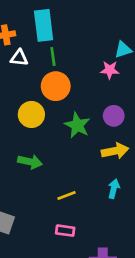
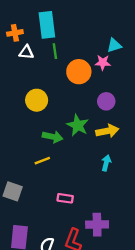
orange circle: (56, 86) -> (79, 72), moved
green star: (77, 125) -> (78, 125), moved
green arrow: (30, 162) -> (53, 137), moved
yellow line: (66, 195) -> (42, 161), moved

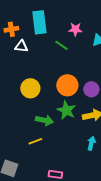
green line: (55, 51) -> (61, 45), moved, turned -48
pink star: (103, 63) -> (75, 29), moved
orange circle: (79, 72) -> (67, 85), moved

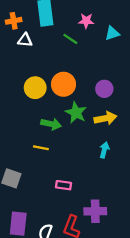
orange circle: (67, 85) -> (64, 84), moved
yellow line: (35, 141) -> (41, 148), turned 32

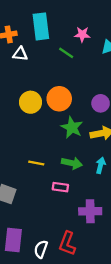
green arrow: (51, 124) -> (72, 163), moved
pink rectangle: (64, 185) -> (60, 187), moved
purple cross: (95, 211) -> (90, 211), moved

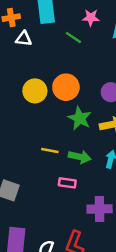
yellow line: (36, 163) -> (50, 151), moved

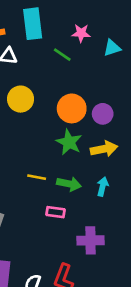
orange circle: (66, 87) -> (72, 108), moved
yellow circle: (35, 91) -> (21, 99), moved

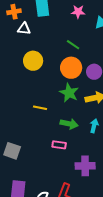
green line: (62, 55) -> (73, 45), moved
yellow line: (37, 177) -> (40, 108), moved

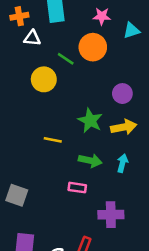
green line: (73, 45) -> (66, 59), moved
orange circle: (71, 68) -> (93, 47), moved

